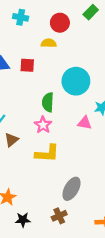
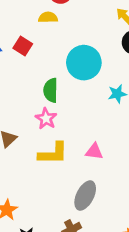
red square: (27, 65) -> (23, 46), turned 32
pink triangle: (85, 123) -> (94, 151), moved

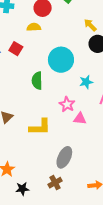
pink star: (46, 119) -> (67, 104), moved
pink triangle: (94, 151) -> (80, 119), moved

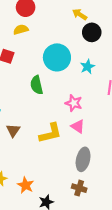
cyan star: (86, 82) -> (87, 67), moved
pink triangle: (80, 119) -> (78, 126), moved, turned 40
brown cross: (55, 183) -> (79, 188), turned -32

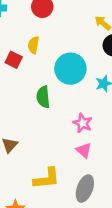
yellow semicircle: (21, 30) -> (33, 45), moved, turned -72
yellow L-shape: (50, 133) -> (47, 179), moved

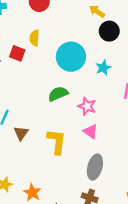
green semicircle: (43, 97) -> (58, 94), moved, turned 78
yellow L-shape: (47, 179) -> (57, 142), moved, turned -72

